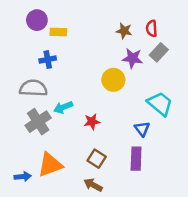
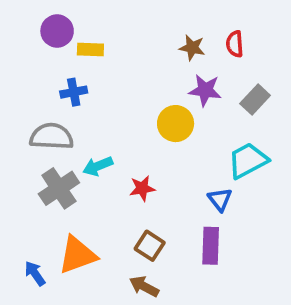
gray rectangle: (159, 52) -> (255, 99), moved
cyan trapezoid: (160, 104) -> (248, 161), turned -68
blue arrow: (23, 177) -> (35, 273), turned -119

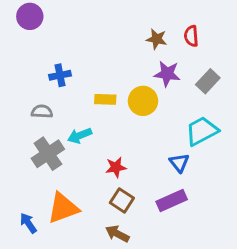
purple circle: (57, 31) -> (30, 16), moved
yellow rectangle: (90, 50) -> (105, 99), moved
gray semicircle: (52, 136) -> (42, 111), size x0.6
red star: (142, 188) -> (116, 167), moved
purple rectangle: (211, 246) -> (172, 200), turned 64

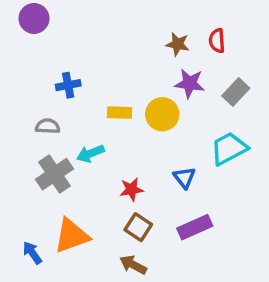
blue triangle: (179, 163) -> (184, 178), moved

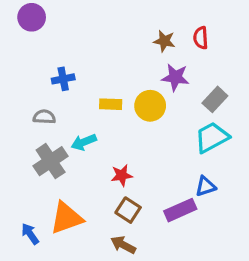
gray rectangle: (236, 92) -> (215, 99), moved
blue triangle: (184, 178) -> (205, 186), moved, turned 50

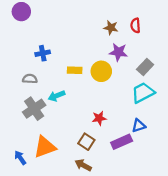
red star: (122, 175) -> (99, 118), moved

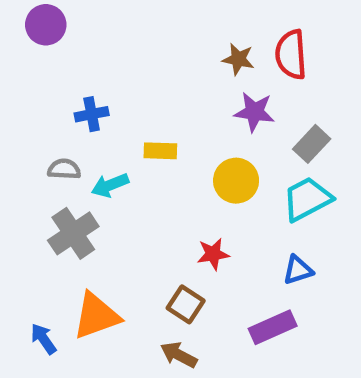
red semicircle: (135, 25) -> (291, 55), size x1.5
yellow circle: (101, 71) -> (236, 181), moved
cyan arrow: (57, 96) -> (110, 185), moved
purple rectangle: (122, 142) -> (273, 327), moved

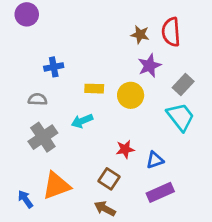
purple star: (254, 112) -> (149, 66), turned -30
yellow circle: (236, 181) -> (131, 95), moved
cyan arrow: (110, 185) -> (82, 121), moved
cyan trapezoid: (307, 199) -> (180, 117), turned 80
blue triangle: (298, 270) -> (155, 160), moved

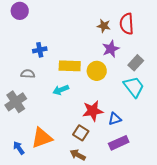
yellow rectangle: (94, 89) -> (70, 66), size x1.5
gray cross: (43, 137) -> (16, 102), moved
red star: (125, 149) -> (93, 111), size x1.5

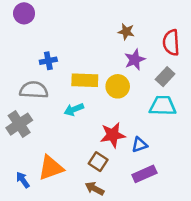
red semicircle: (127, 24) -> (171, 43), moved
gray semicircle: (28, 74) -> (34, 90), size x1.6
cyan trapezoid: (134, 87) -> (163, 106), turned -50

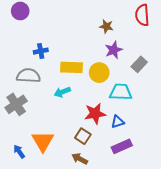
red semicircle: (171, 43) -> (142, 15), moved
cyan trapezoid: (163, 106) -> (121, 92), moved
orange triangle: (51, 168) -> (43, 141), turned -40

